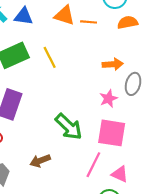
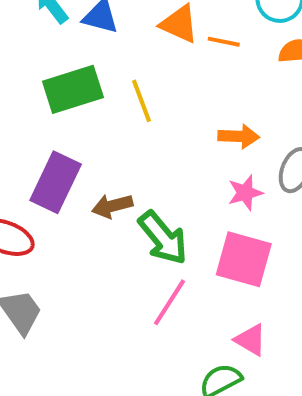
orange arrow: (113, 64) -> (239, 136), moved
brown arrow: (40, 161) -> (112, 206), moved
pink line: (93, 165) -> (170, 302), moved

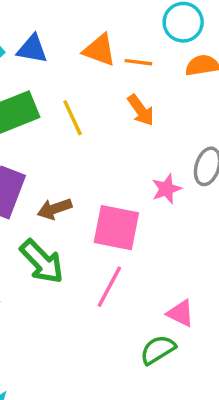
orange arrow: (239, 136) -> (141, 110), moved, turned 56
green arrow: (163, 238) -> (42, 262), moved
pink square: (244, 259) -> (116, 228), moved

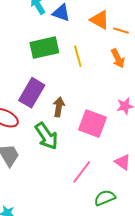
brown arrow: (55, 209) -> (59, 107), turned 108
pink line: (109, 287) -> (82, 172), moved
pink triangle: (181, 313) -> (123, 162), moved

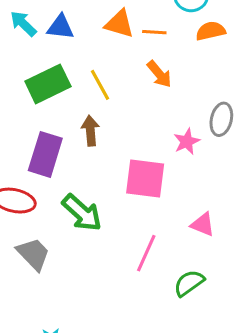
brown arrow: (59, 107) -> (90, 131), moved

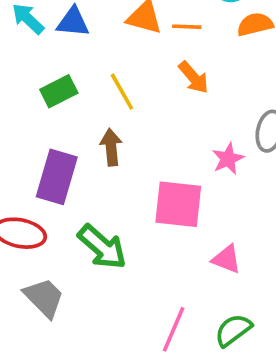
green rectangle: (48, 84) -> (59, 91), size x0.7
pink triangle: (203, 224) -> (227, 259), moved
pink line: (146, 253) -> (174, 329), moved

